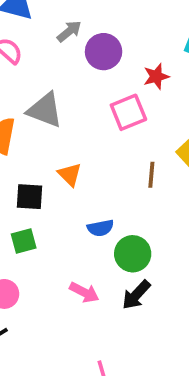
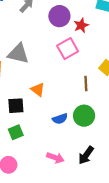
purple circle: (104, 52) -> (59, 16), moved
green circle: (133, 254) -> (84, 116), moved

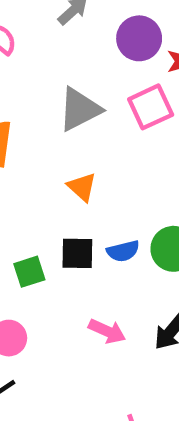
gray triangle: (18, 54) -> (80, 109), moved, turned -45
black square: (16, 106) -> (77, 253), moved

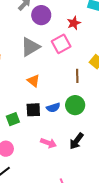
purple circle: (139, 38) -> (41, 15), moved

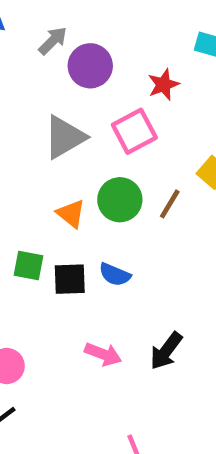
brown line: (77, 76) -> (170, 204), turned 32
green circle: (75, 105) -> (120, 200), moved
blue semicircle: (53, 108) -> (115, 275), turned 40
green square: (13, 119) -> (28, 265), moved, turned 32

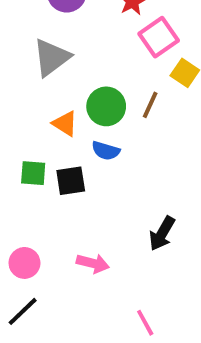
pink square: (134, 131) -> (159, 37), moved
blue semicircle: (115, 275) -> (106, 151), moved
pink arrow: (103, 354) -> (93, 263), moved

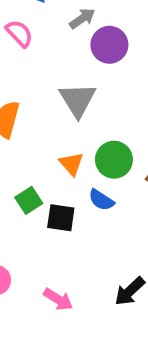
gray triangle: (52, 57) -> (78, 100), turned -42
green square: (33, 173) -> (29, 200), turned 36

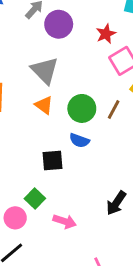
orange triangle: (71, 164) -> (44, 105), moved
green square: (29, 200) -> (35, 198), moved

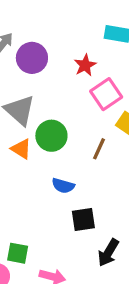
green circle: (82, 108) -> (51, 136), moved
black square: (53, 161) -> (83, 220), moved
green square: (35, 198) -> (18, 253), turned -30

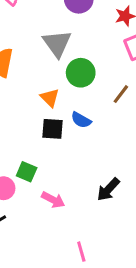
orange triangle: (21, 149) -> (50, 98), moved
black square: (83, 220) -> (53, 129), moved

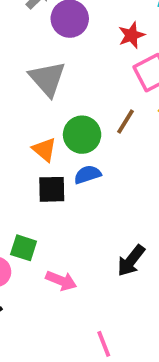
green circle: (81, 73) -> (82, 135), moved
brown line: (121, 94) -> (125, 121), moved
blue semicircle: (81, 120) -> (87, 175), turned 138

